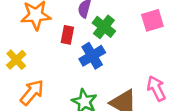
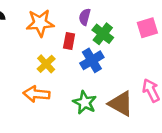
yellow cross: (16, 60) -> (46, 64), moved
orange arrow: (32, 92) -> (36, 94), turned -125

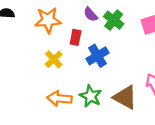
purple semicircle: (85, 17) -> (91, 14), turned -56
green cross: (103, 34) -> (114, 20), moved
orange arrow: (36, 94) -> (59, 98), moved

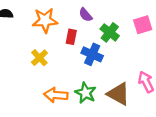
green cross: (114, 20) -> (110, 32), moved
blue cross: (97, 56) -> (92, 54), turned -35
yellow cross: (54, 59) -> (39, 58), moved

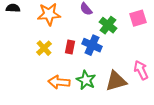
red rectangle: (71, 37) -> (70, 47), moved
brown triangle: (118, 94) -> (116, 81), turned -45

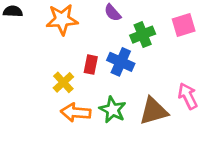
green cross: (108, 25) -> (143, 35), turned 30
yellow cross: (44, 48) -> (63, 82), moved

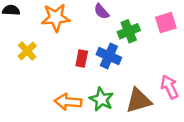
yellow cross: (63, 82) -> (27, 51), moved

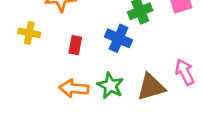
yellow cross: (27, 51) -> (29, 33), turned -36
red rectangle: (82, 58) -> (75, 45), moved

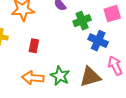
blue cross: (119, 38) -> (98, 41), moved

